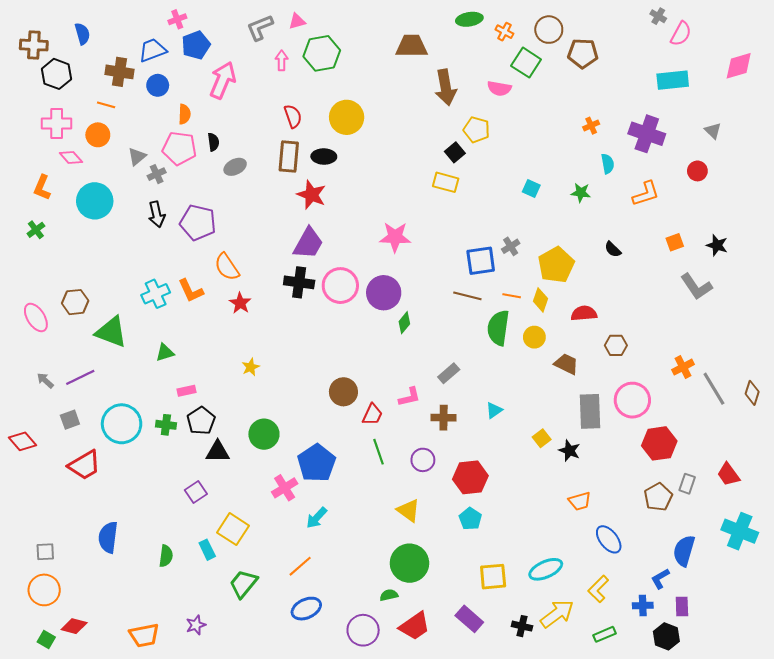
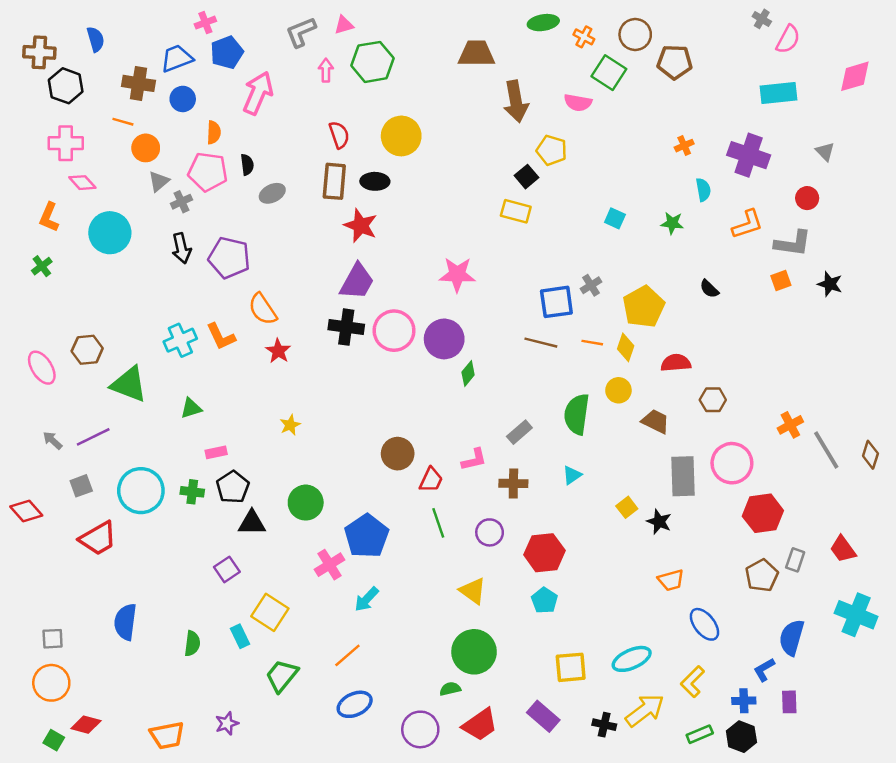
orange circle: (98, 135) -> (146, 148), moved
gray L-shape: (696, 287) -> (793, 243), moved, turned -48
green semicircle: (498, 328) -> (577, 414), moved
black hexagon: (666, 636) -> (741, 737), moved

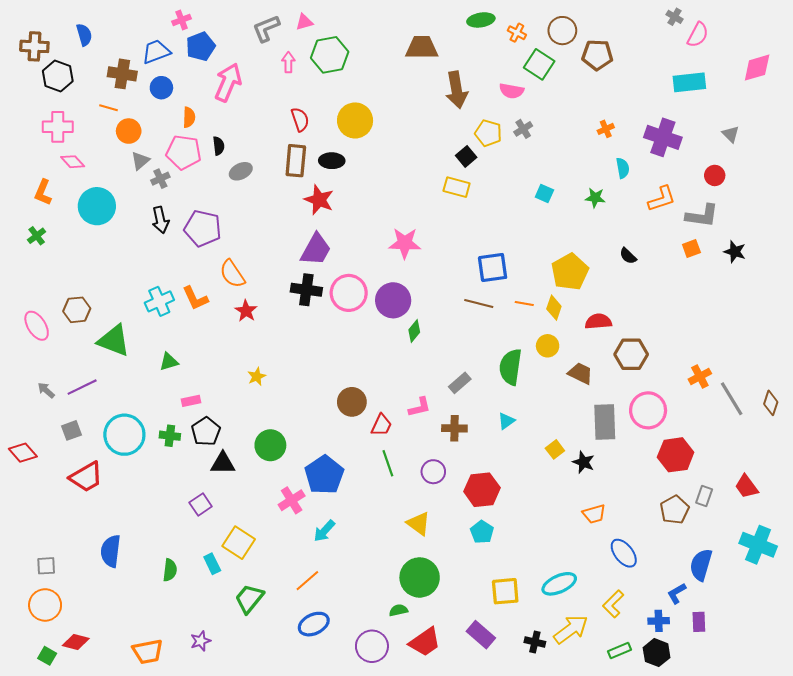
gray cross: (591, 285) -> (523, 129), moved
brown hexagon: (713, 400) -> (631, 354), size x1.4

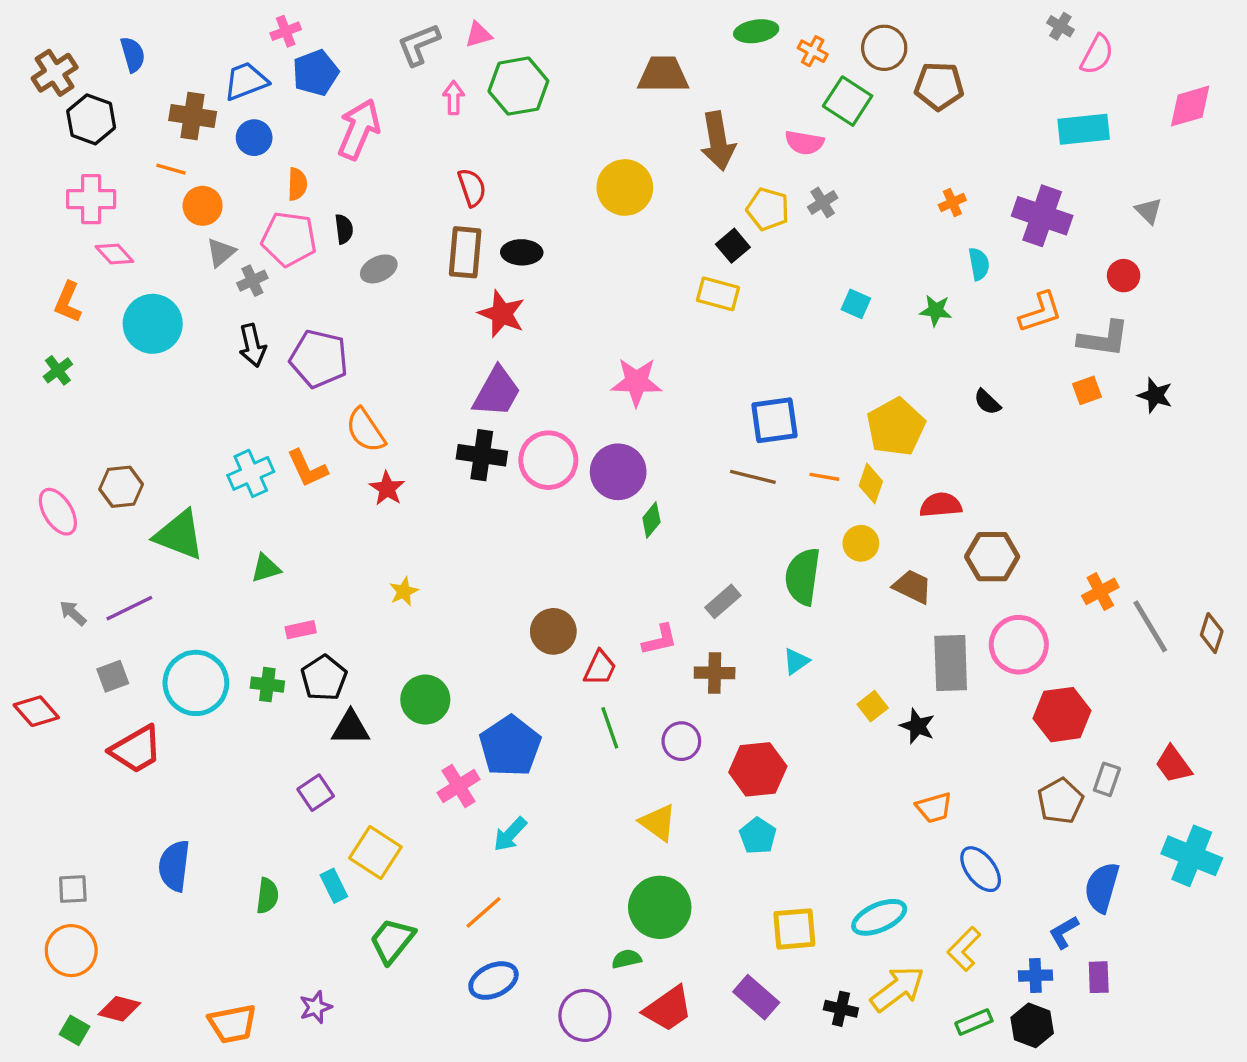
brown cross: (34, 46) -> (55, 73), turned -36
yellow circle: (355, 120) -> (625, 187), moved

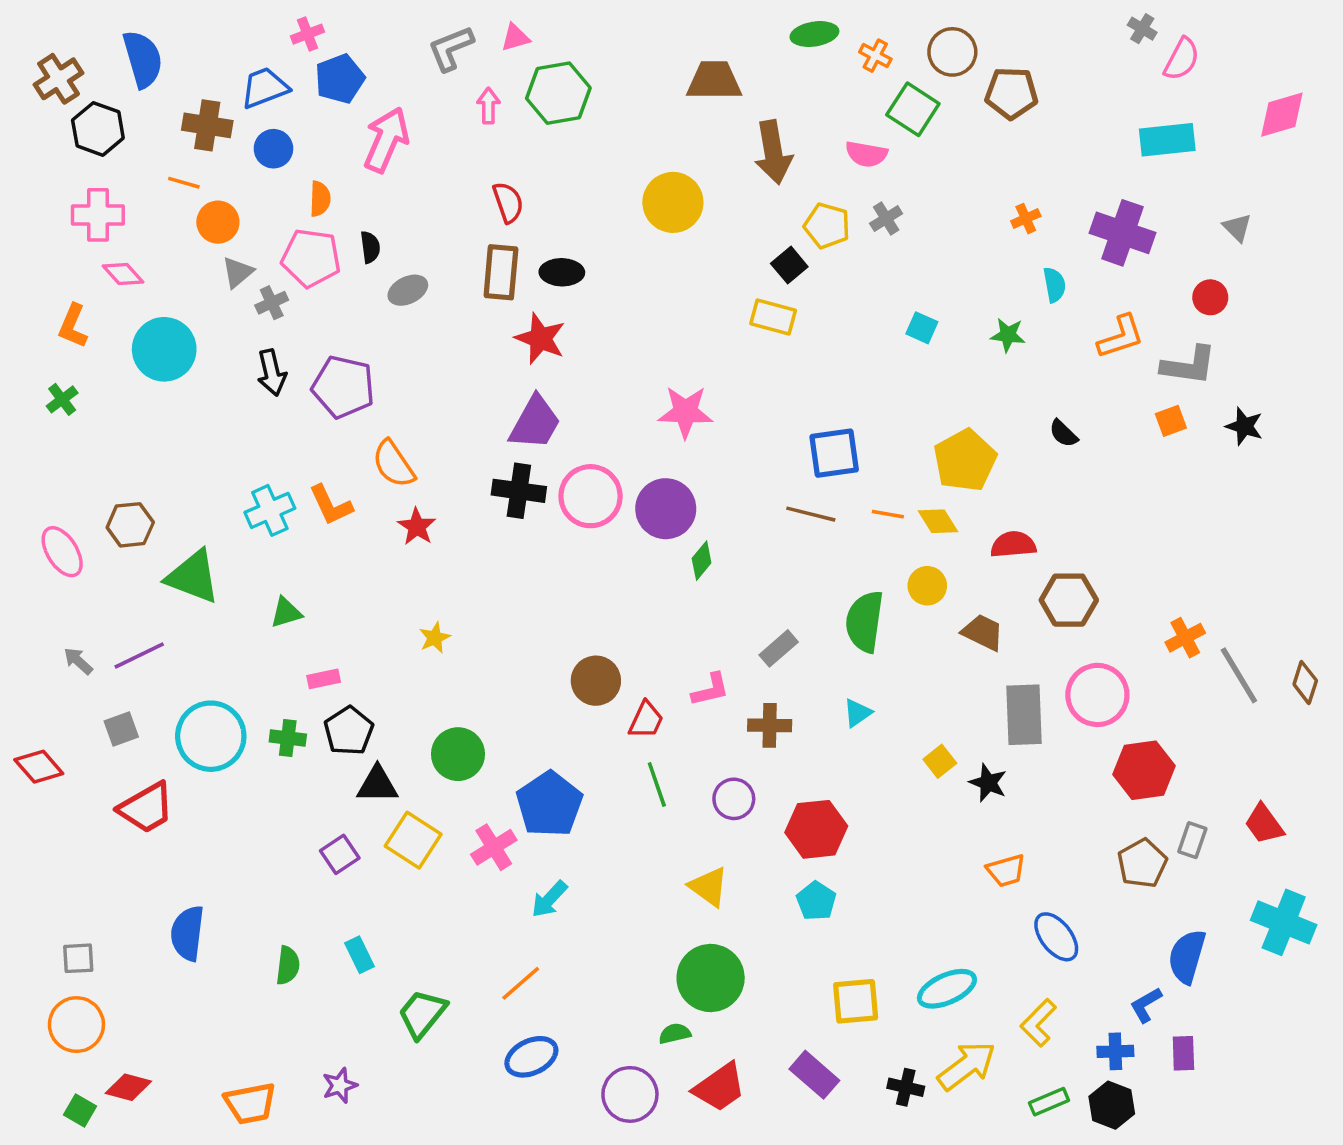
blue semicircle: (133, 54) -> (143, 59), size x1.5
yellow diamond: (871, 483) -> (938, 521), turned -51
yellow square: (375, 852) -> (413, 840), moved

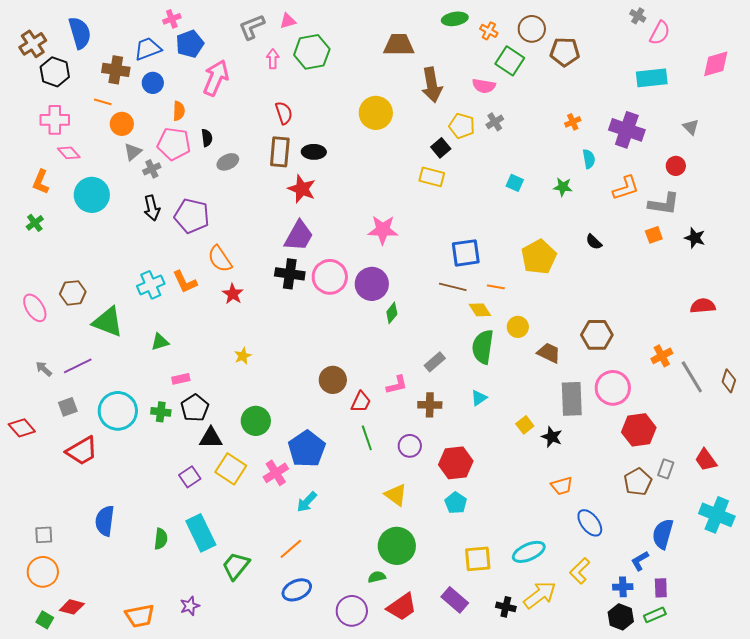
yellow diamond: (938, 521) -> (480, 310), moved
red semicircle: (1013, 545) -> (703, 306), moved
cyan rectangle: (359, 955) -> (201, 533), size x1.8
green rectangle: (1049, 1102) -> (655, 615), moved

